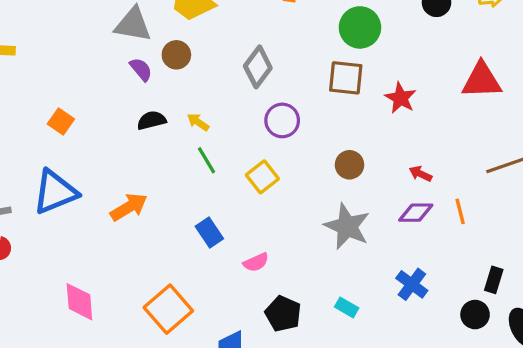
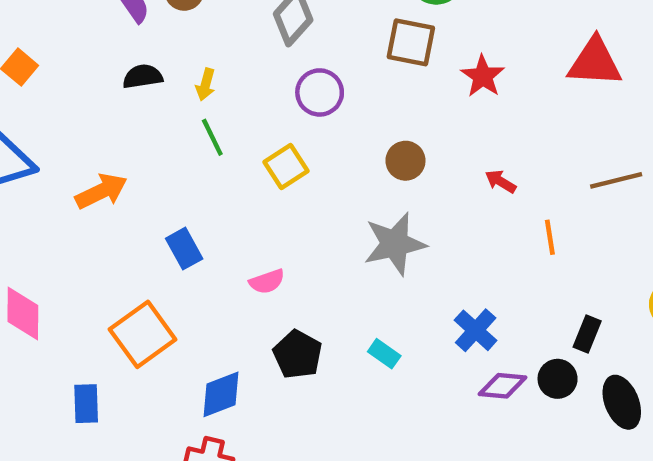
yellow arrow: (198, 122) -> (206, 84), turned -115
purple diamond: (416, 213) -> (503, 386), moved
gray star: (347, 226) -> (395, 244), turned 30
blue rectangle: (209, 232) -> (184, 249), moved

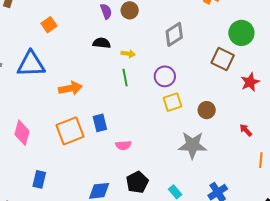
yellow arrow: (206, 84) -> (128, 54), turned -112
purple circle: (320, 92) -> (165, 76), moved
yellow square: (286, 166) -> (173, 102), moved
pink semicircle: (267, 281) -> (123, 145), moved
orange square: (143, 334) -> (70, 131), moved

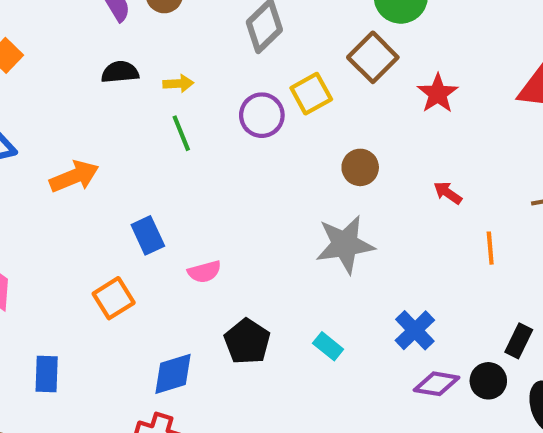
brown square: (223, 59) -> (373, 57), turned 30
yellow square: (173, 102) -> (311, 94), moved
orange square: (70, 131) -> (114, 298), moved, size x0.7

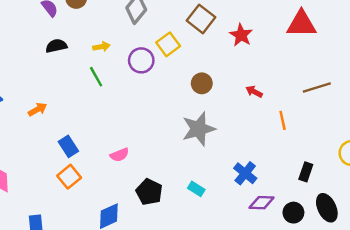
yellow arrow: (178, 83) -> (101, 47), moved
orange arrow: (74, 177) -> (37, 109), size x0.7
blue rectangle: (148, 235) -> (68, 146), moved
black circle: (488, 381) -> (293, 213), moved

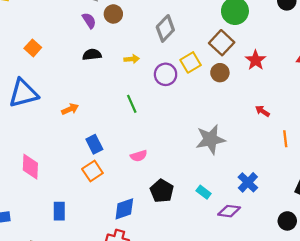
green line: (96, 77) -> (132, 104), moved
brown circle: (202, 83) -> (220, 73), moved
purple diamond: (262, 203) -> (229, 211), moved

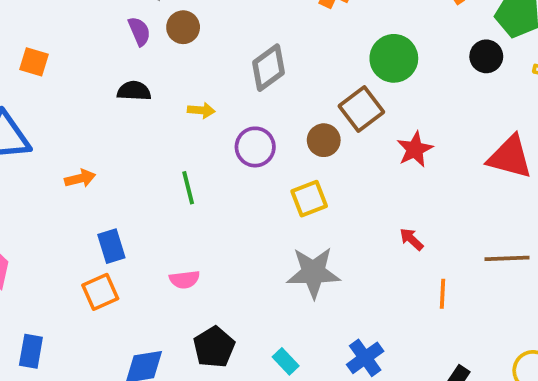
orange square: (33, 48) -> (34, 62), turned -35
yellow square: (191, 62) -> (309, 199), moved
brown circle: (220, 73) -> (324, 140), moved

